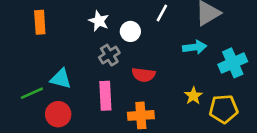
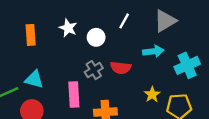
orange rectangle: (40, 22) -> (31, 35), moved
gray cross: (109, 55) -> (94, 70), moved
red semicircle: (143, 75) -> (121, 68), moved

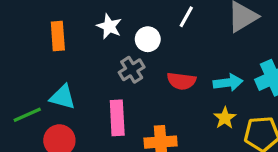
cyan arrow: (153, 51) -> (228, 83), moved
gray cross: (94, 70) -> (132, 70), moved

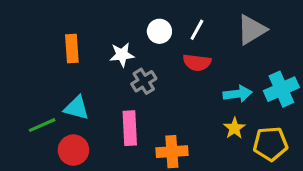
white star: (109, 26) -> (122, 55), moved, turned -30
white circle: (148, 39) -> (159, 31), moved
red semicircle: (181, 81) -> (197, 63), moved

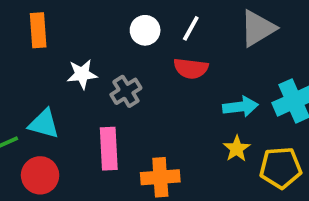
orange rectangle: (72, 48) -> (38, 30), moved
white star: (122, 55) -> (82, 74), moved

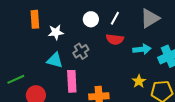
white star: (82, 74) -> (56, 32), moved
cyan arrow: (240, 107) -> (142, 49), moved
cyan triangle: (44, 124) -> (55, 60), moved

